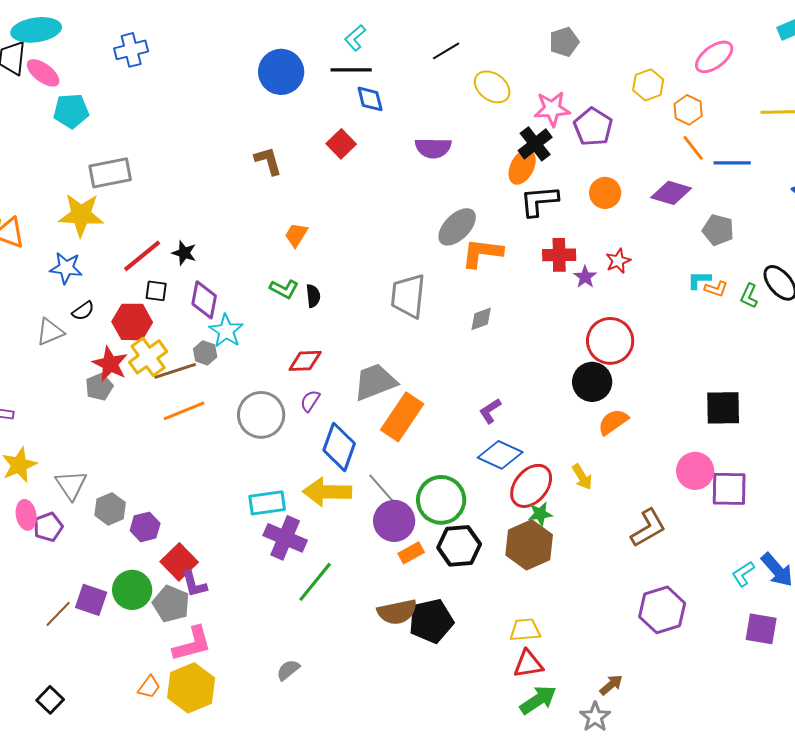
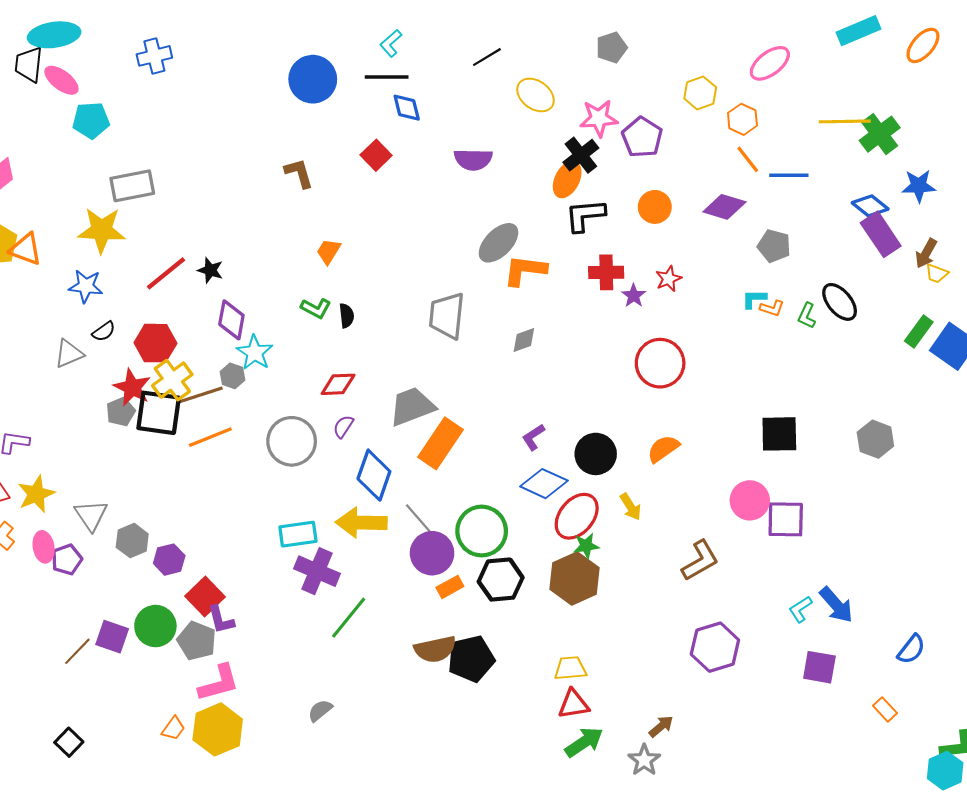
black square: (156, 291) -> (159, 413), moved, size x2.0
black circle: (592, 382) -> (596, 454), moved

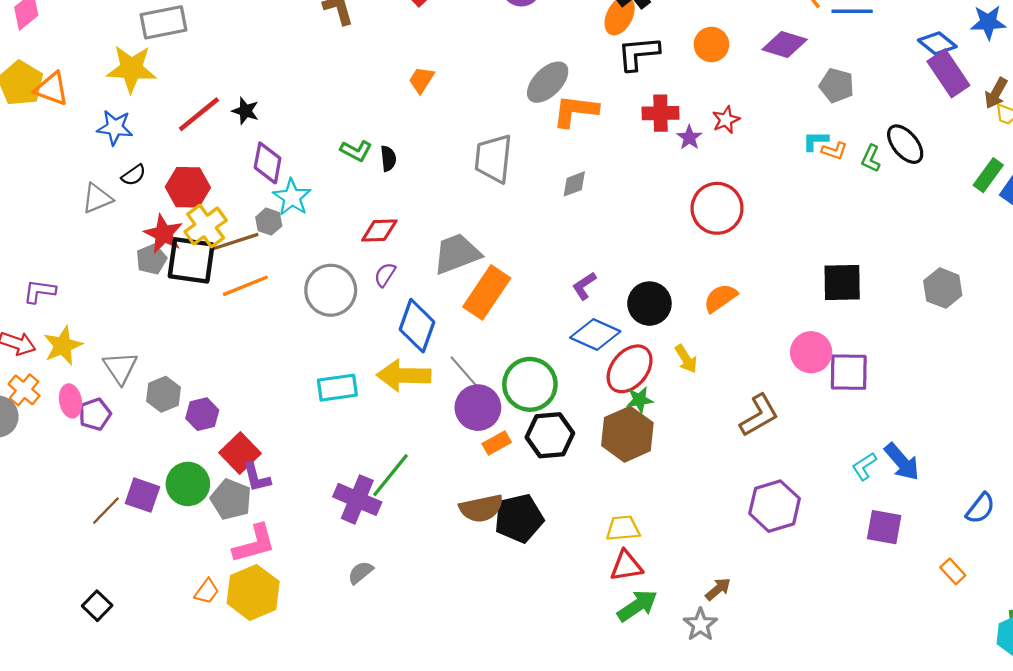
orange trapezoid: (329, 251) -> (421, 80), moved
purple cross: (317, 571) -> (357, 499), moved

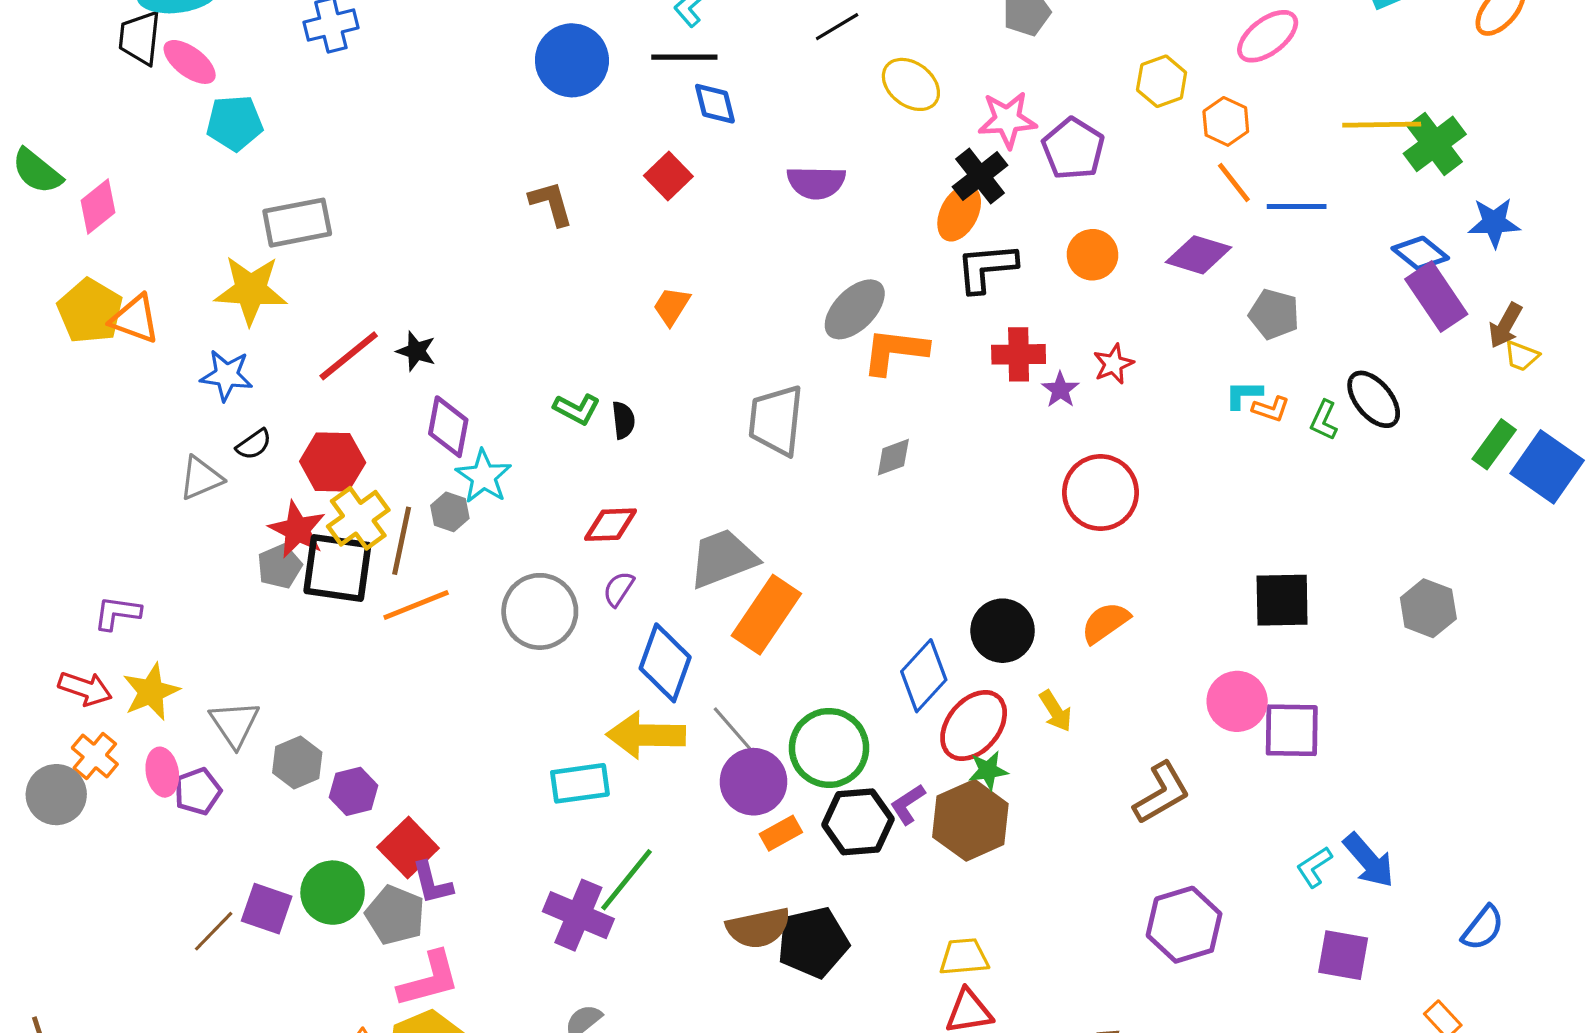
brown line: (235, 242) -> (402, 541), turned -60
purple L-shape: (584, 286) -> (908, 804), moved
blue diamond: (595, 335) -> (924, 676), turned -72
cyan rectangle: (337, 388) -> (580, 783), moved

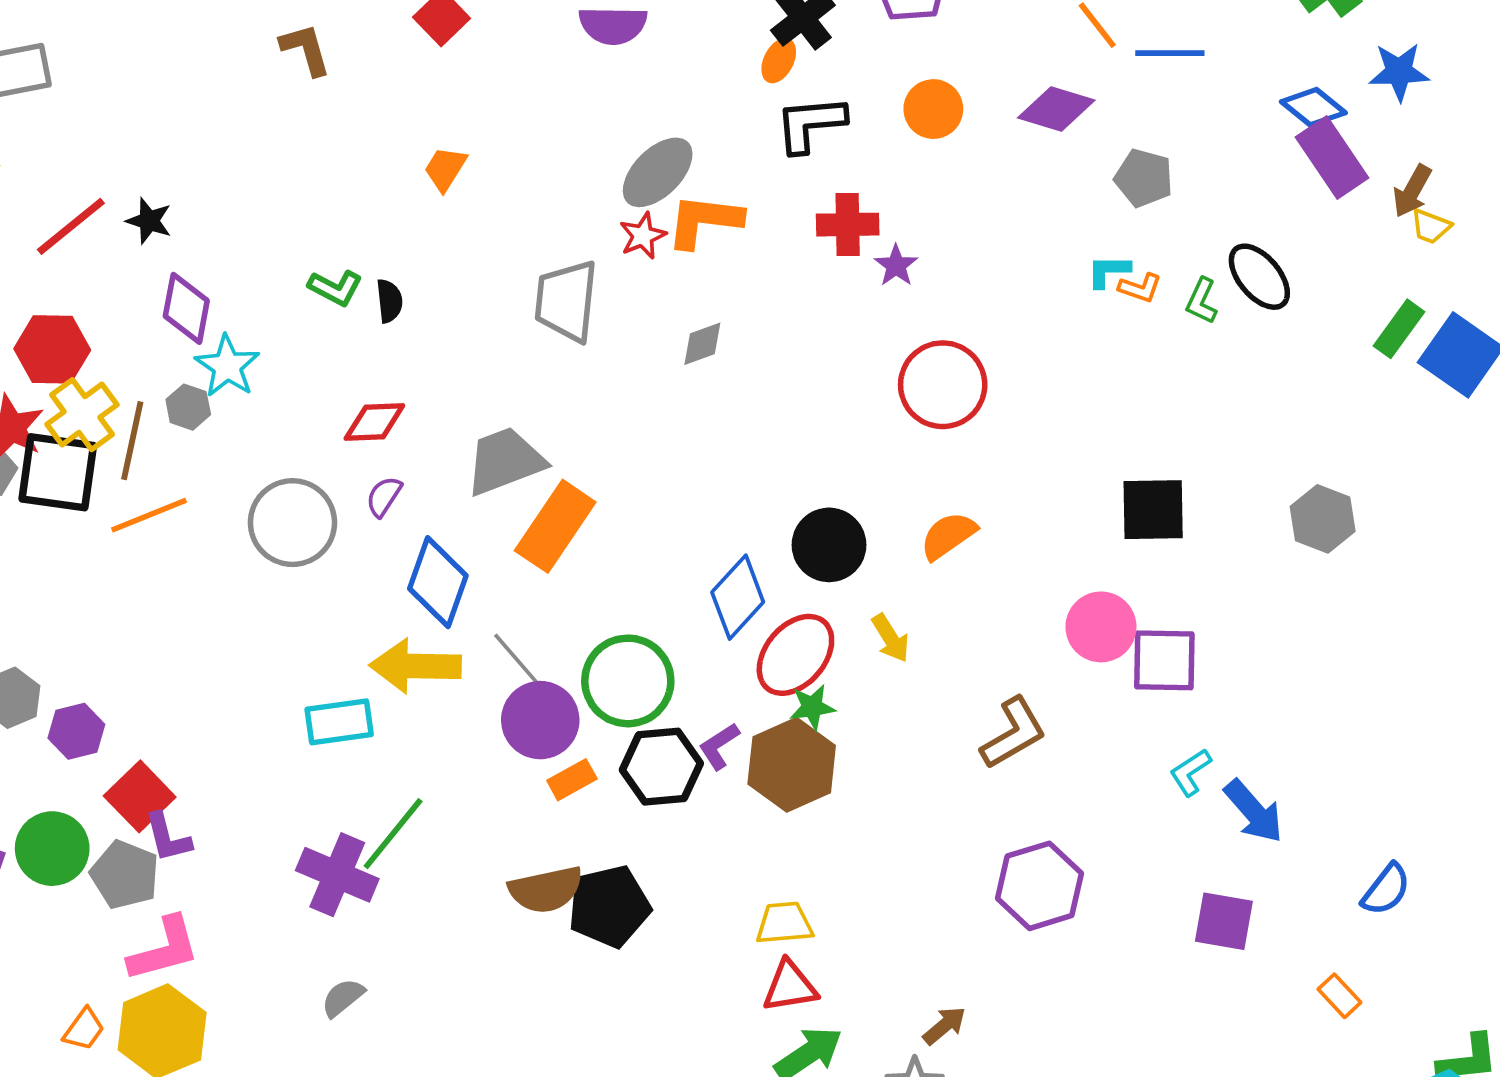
orange ellipse: (959, 213) -> (779, 61), size x0.7
red star: (1113, 364) -> (643, 236), moved
cyan L-shape: (1314, 867) -> (1190, 772), moved

